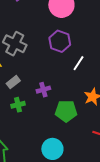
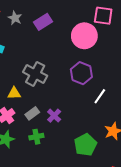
purple cross: (43, 90) -> (54, 116), moved, turned -32
green pentagon: (66, 111) -> (85, 145), turned -30

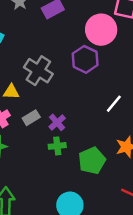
purple hexagon: (81, 73) -> (85, 59), moved
green cross: (36, 137) -> (57, 146), moved

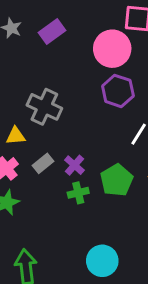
purple hexagon: (85, 59) -> (118, 91), moved
green pentagon: (92, 161) -> (117, 180), moved

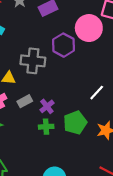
purple hexagon: (118, 91) -> (64, 45), moved
gray cross: (44, 107) -> (33, 61), turned -30

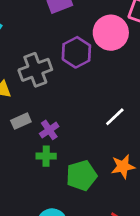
gray cross: (33, 61) -> (35, 70), turned -30
green pentagon: (75, 123) -> (81, 176), moved

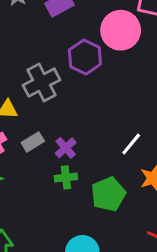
white line: (115, 117) -> (131, 144), moved

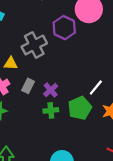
gray rectangle: (33, 142) -> (28, 86), turned -32
green pentagon: (108, 194) -> (80, 108), moved

